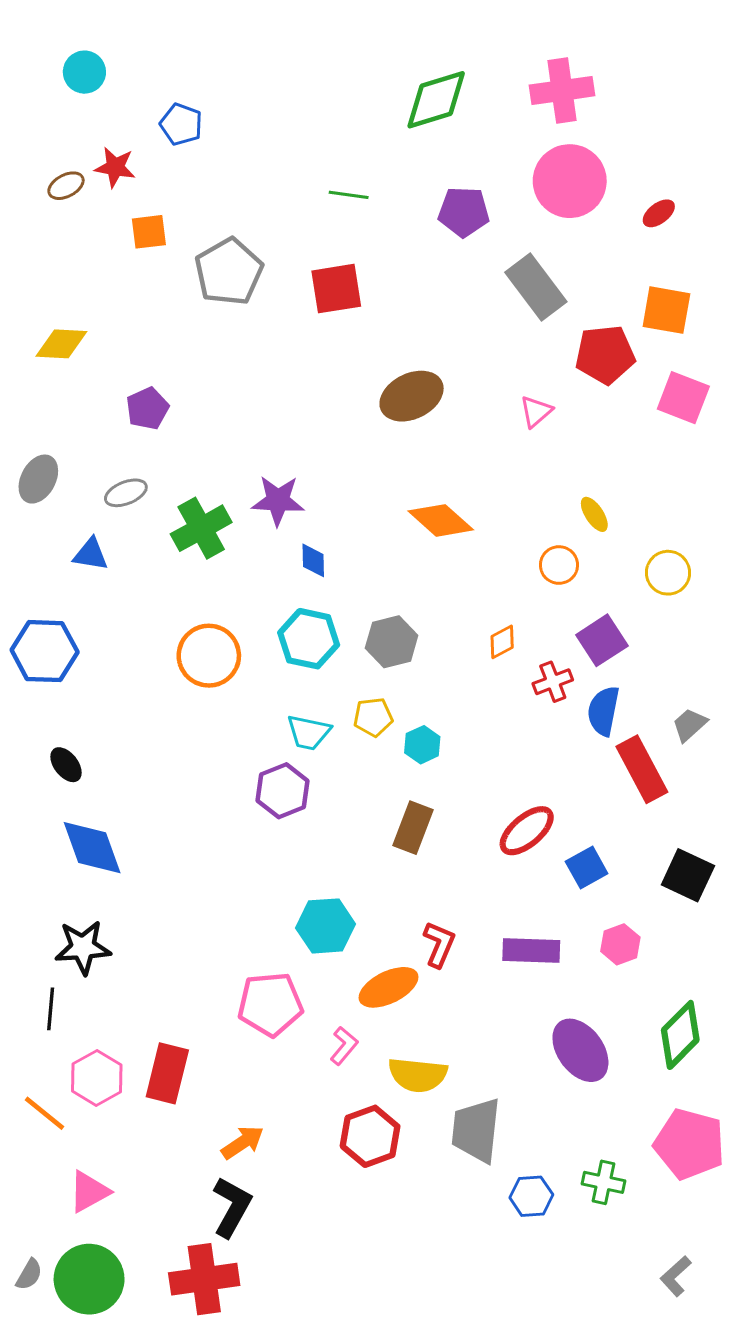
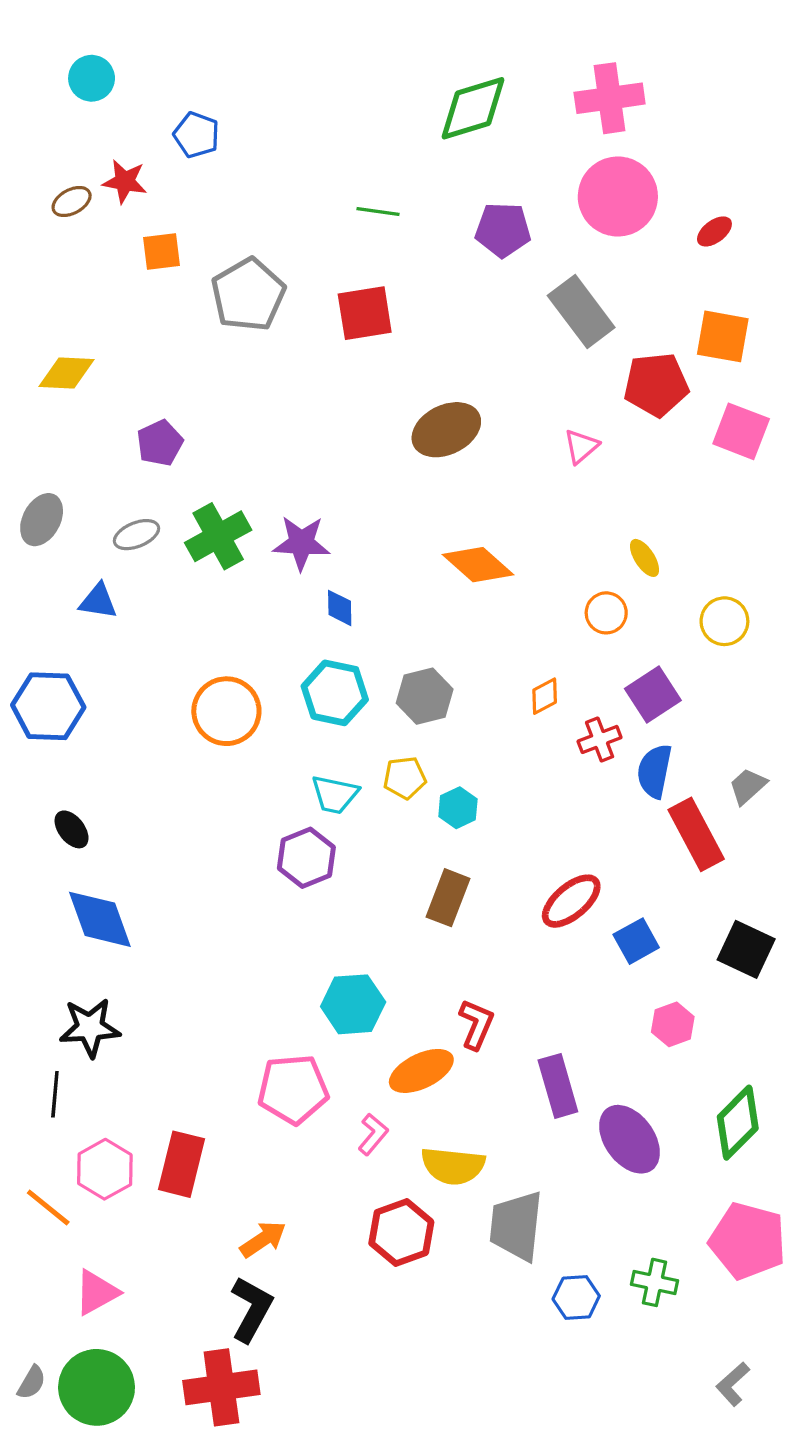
green cross: (201, 528) -> (218, 536), moved
purple rectangle: (531, 950) -> (558, 1086), moved, turned 72

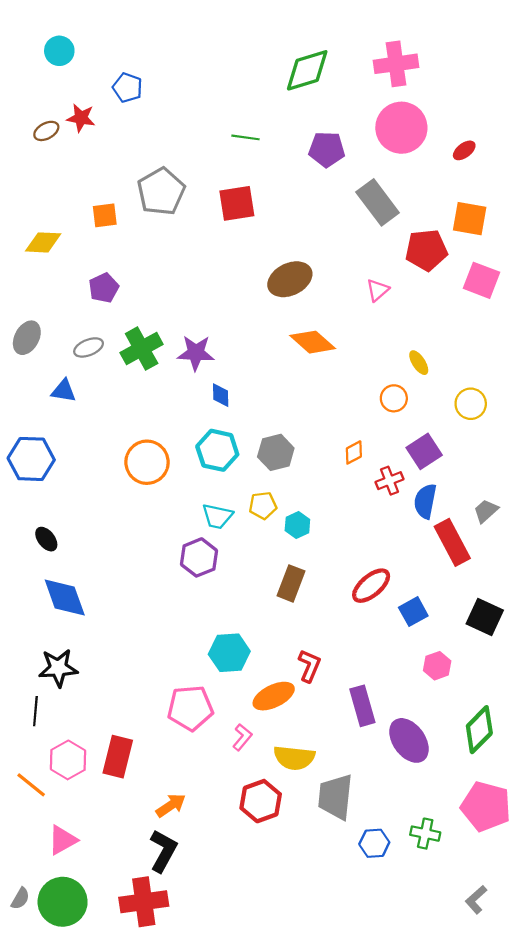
orange square: (161, 251) -> (105, 215), moved
orange diamond: (478, 565) -> (313, 342), moved

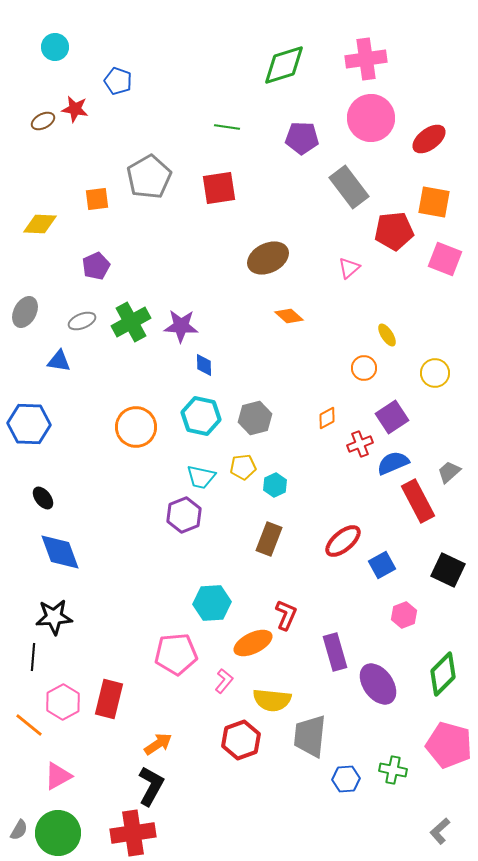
red ellipse: (464, 150) -> (429, 139), size x1.6
orange diamond: (313, 342) -> (289, 316), size x0.7
blue semicircle: (425, 501) -> (393, 463), turned 56

